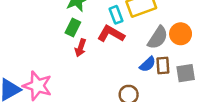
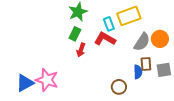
blue semicircle: (148, 64) -> (138, 72), moved, turned -48

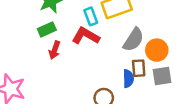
green rectangle: (75, 34) -> (47, 29), turned 40
orange circle: (160, 39) -> (157, 50), moved

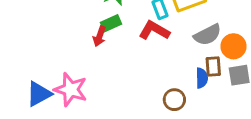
gray semicircle: (133, 40) -> (208, 35), turned 30
red arrow: (55, 50) -> (99, 36), moved

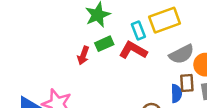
green rectangle: (111, 23) -> (104, 44), moved

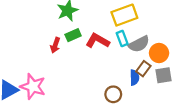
cyan rectangle: (138, 31) -> (122, 38), moved
brown rectangle: (187, 83) -> (143, 69), turned 40

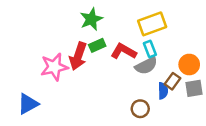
gray semicircle: (139, 44) -> (146, 66), moved
red arrow: (55, 45) -> (78, 56), size x1.6
pink star: (33, 86) -> (54, 67), moved, turned -30

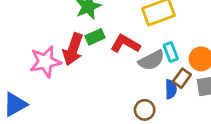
cyan rectangle: (150, 49) -> (171, 52), moved

